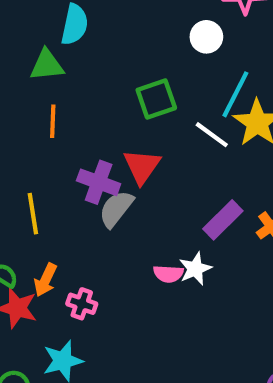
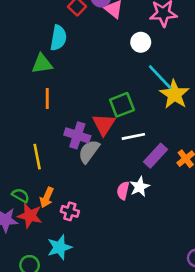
cyan line: (235, 94) -> (160, 77), turned -68
green square: (156, 99) -> (122, 105), moved
white line: (212, 135) -> (133, 136), moved, turned -45
pink semicircle: (168, 274) -> (123, 191), turned 102

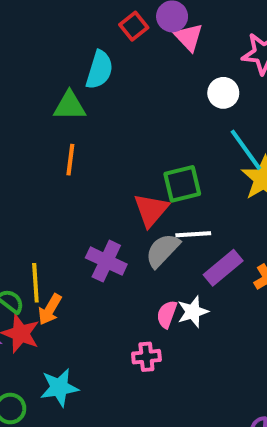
purple cross: (77, 135) -> (106, 261), moved
gray semicircle: (89, 151) -> (163, 250), moved
yellow line: (37, 157) -> (35, 283), moved
pink cross: (70, 211) -> (146, 357), moved, turned -30

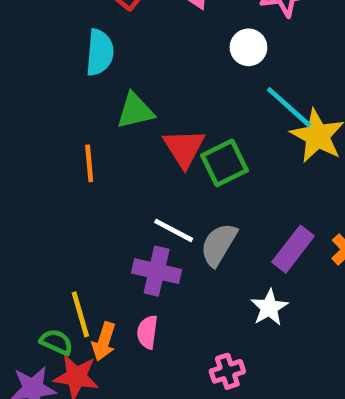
green triangle: (70, 106) -> (135, 111), moved
red triangle: (151, 210) -> (184, 148), moved
white line: (193, 234) -> (174, 230), moved, turned 44
pink semicircle: (167, 314) -> (147, 332), moved

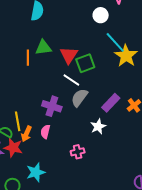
green triangle: (135, 111) -> (43, 48), moved
white line: (174, 230) -> (71, 80), moved

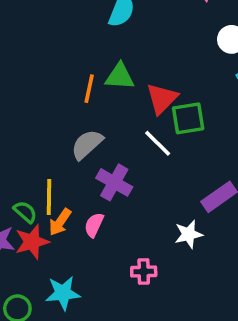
gray semicircle: (79, 98) -> (87, 144), moved
red star: (13, 148) -> (32, 242), turned 30

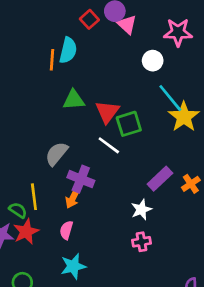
orange line: (89, 89) -> (52, 60), moved
orange arrow: (60, 222) -> (73, 198), moved
pink semicircle: (94, 225) -> (66, 230), moved
pink cross: (144, 271) -> (142, 242), moved
cyan star: (63, 293) -> (73, 266), moved

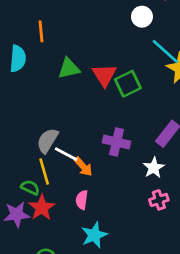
cyan semicircle: (68, 50) -> (18, 59), moved
white line: (109, 145) -> (66, 154), moved
gray semicircle: (57, 154) -> (47, 141), moved
purple cross: (81, 179) -> (117, 142), moved
orange arrow: (73, 198) -> (83, 167), turned -60

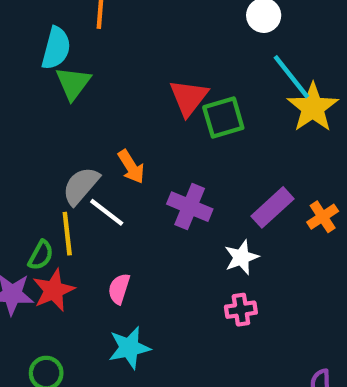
green triangle: (69, 68) -> (73, 83), moved, turned -50
orange arrow: (83, 167) -> (131, 167), moved
green semicircle: (30, 187) -> (41, 255), turned 84

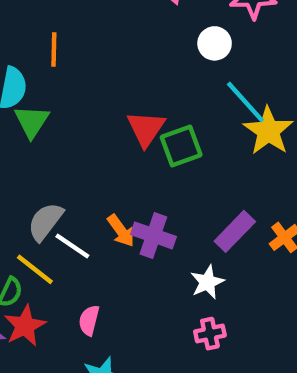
orange arrow: (131, 167) -> (121, 231), moved
yellow line: (67, 234) -> (35, 269), turned -42

